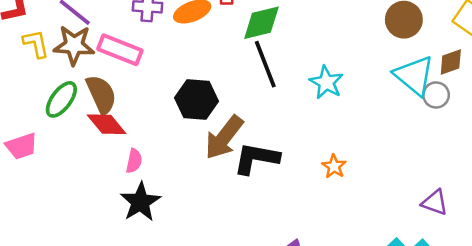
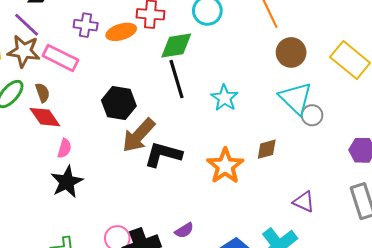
brown diamond: (451, 62) -> (267, 149), moved
brown semicircle: (101, 94) -> (43, 93), size x0.6
orange star: (334, 166) -> (225, 166), size x1.8

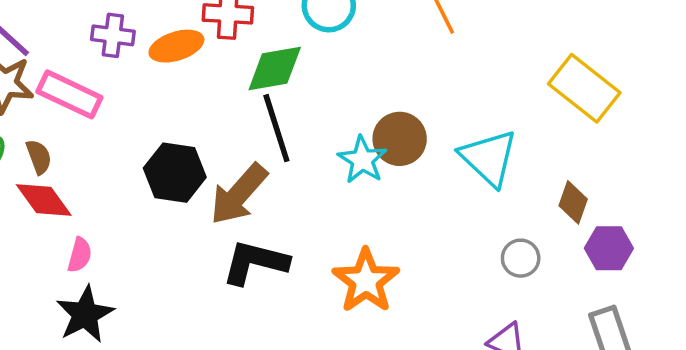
brown circle: (291, 52) -> (400, 139), moved
gray circle: (312, 115) -> (521, 258), moved
brown arrow: (139, 135) -> (239, 194), moved
brown diamond: (267, 149) -> (573, 202), moved, turned -55

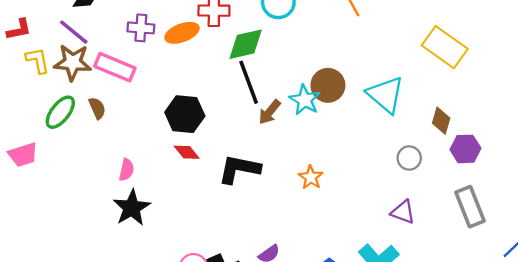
brown arrow: (239, 194) -> (270, 112), moved, size x0.6
red diamond: (44, 200) -> (187, 152), moved, size x0.7
orange star: (366, 281) -> (311, 177), size x0.6

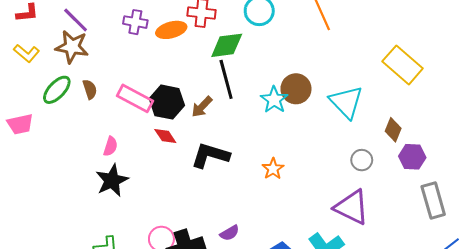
yellow L-shape: (38, 61) -> (27, 53), moved, turned 135
pink rectangle: (115, 67) -> (135, 98), moved
brown arrow: (270, 112) -> (202, 107), moved
gray rectangle: (470, 207) -> (433, 200), moved
purple triangle: (403, 212) -> (352, 207), size x1.6

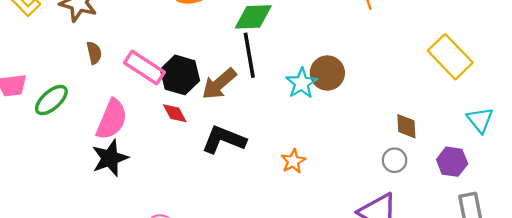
green ellipse: (57, 90) -> (51, 100), moved
cyan triangle: (346, 102) -> (480, 120), moved, size x0.7
brown arrow: (202, 107) -> (219, 84), size x1.4
brown diamond: (393, 130) -> (406, 126), moved, turned -30
pink semicircle: (110, 146) -> (112, 119), size x1.8

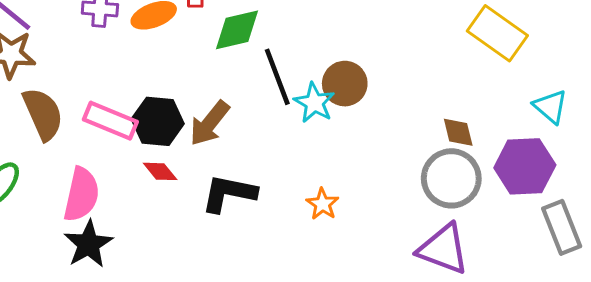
brown semicircle: (94, 53) -> (43, 114), size x1.8
black line: (249, 55) -> (277, 77), moved
gray circle: (395, 160) -> (451, 178), size x1.8
purple hexagon: (452, 162) -> (525, 166), size x1.5

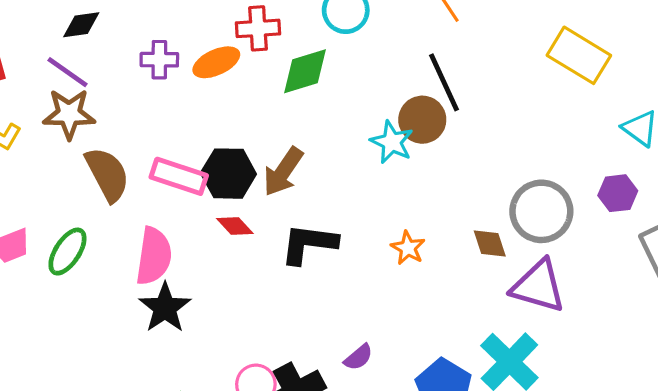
black line: (277, 77) -> (444, 82), moved
brown diamond: (458, 132) -> (490, 243), moved
purple hexagon: (525, 166) -> (618, 193), size x0.6

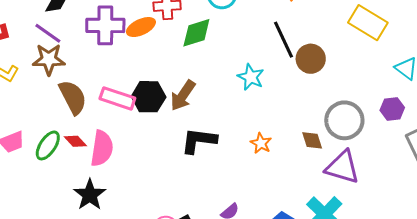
purple cross: (159, 60) -> (105, 25), size x1.6
brown circle: (422, 120) -> (311, 59), moved
red diamond: (235, 226) -> (75, 141), moved
black star: (165, 308) -> (90, 195), moved

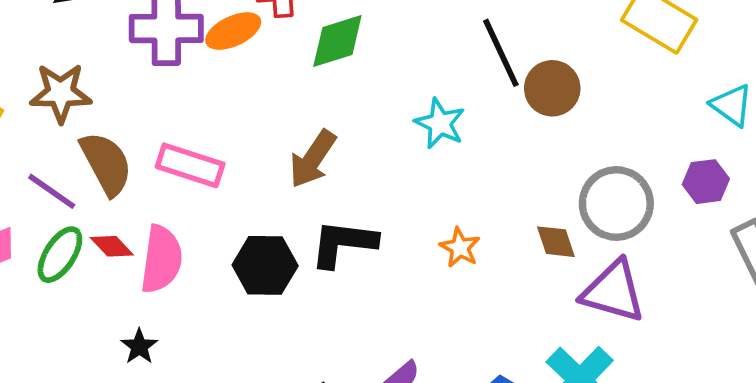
purple line: (48, 33) -> (52, 191), moved
black hexagon: (149, 97) -> (265, 265), moved
black star: (90, 195) -> (139, 346), size x0.6

